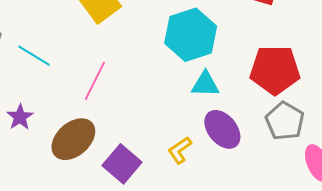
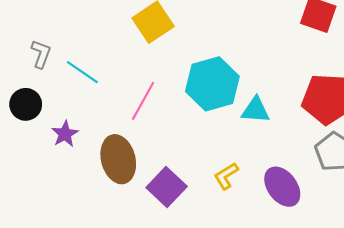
cyan hexagon: (191, 35) -> (212, 84), moved
purple ellipse: (222, 129) -> (282, 187), moved
brown ellipse: (73, 139) -> (118, 159), turned -66

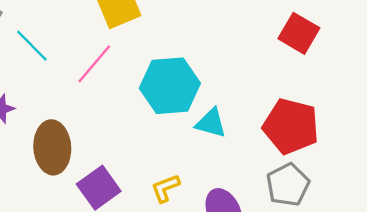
pink line: (143, 101) -> (94, 64), moved

